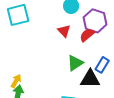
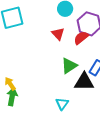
yellow arrow: (16, 81) -> (10, 84), turned -64

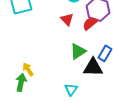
yellow arrow: (10, 84) -> (28, 69), moved

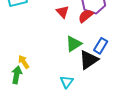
black triangle: (93, 67) -> (89, 60), turned -35

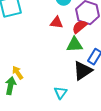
red triangle: (63, 12) -> (57, 23), turned -40
green triangle: (74, 44) -> (75, 45), moved, turned 30

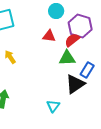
yellow arrow: (18, 73) -> (10, 57), moved

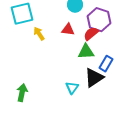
yellow arrow: (10, 57) -> (39, 34), moved
cyan triangle: (53, 106) -> (72, 88), moved

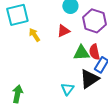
red triangle: (68, 30) -> (63, 31), turned -32
red semicircle: (91, 34) -> (94, 52), moved, turned -63

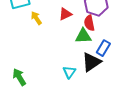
red semicircle: (94, 52) -> (89, 23), moved
green arrow: (17, 94) -> (19, 77), turned -42

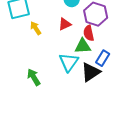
cyan triangle: (69, 72) -> (69, 62), moved, size x1.5
green arrow: (19, 77) -> (34, 77), moved

